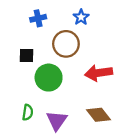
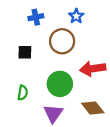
green circle: (49, 78) -> (60, 84), moved
green semicircle: (28, 112) -> (23, 93), moved

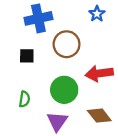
blue star: (76, 16) -> (97, 14), moved
blue cross: (36, 17) -> (38, 18), size x1.6

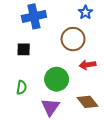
brown circle: (67, 44) -> (73, 39), moved
red arrow: (99, 73) -> (87, 65), size x0.7

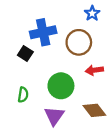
blue cross: (34, 16) -> (43, 32), moved
black square: (24, 49) -> (25, 53), turned 32

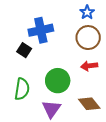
brown circle: (79, 42) -> (88, 38), moved
green semicircle: (23, 95) -> (22, 89), size x1.5

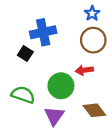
red arrow: (89, 66) -> (84, 70), moved
green semicircle: (22, 89) -> (23, 95), turned -80

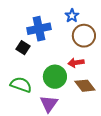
blue star: (92, 13) -> (72, 16), moved
brown diamond: (94, 110) -> (85, 86), moved

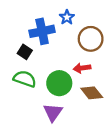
blue star: (72, 16) -> (67, 17), moved
green semicircle: (21, 85) -> (25, 79), moved

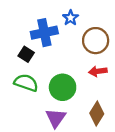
red arrow: (82, 68) -> (98, 71), moved
brown diamond: (92, 93) -> (97, 113), moved, turned 70

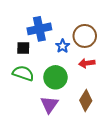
blue star: (71, 18) -> (63, 46), moved
black square: (26, 54) -> (23, 48), turned -32

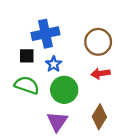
blue star: (63, 46) -> (54, 64), moved

